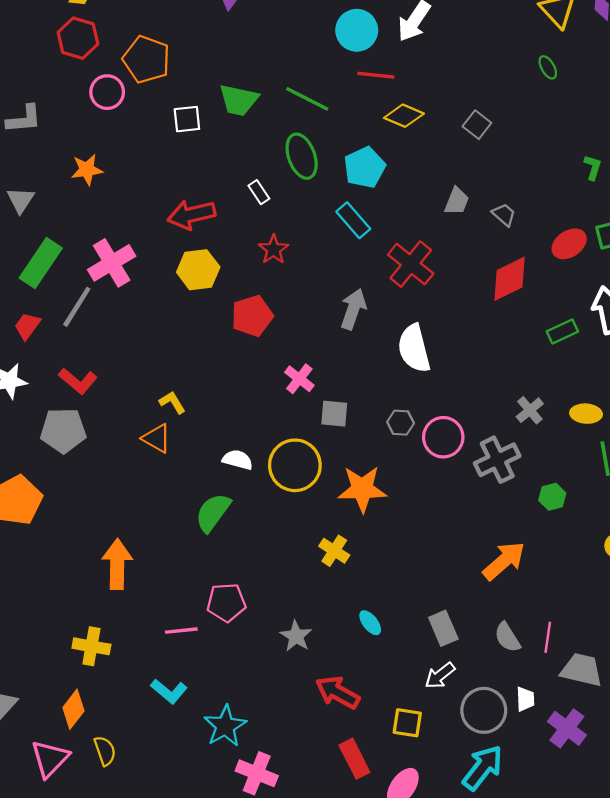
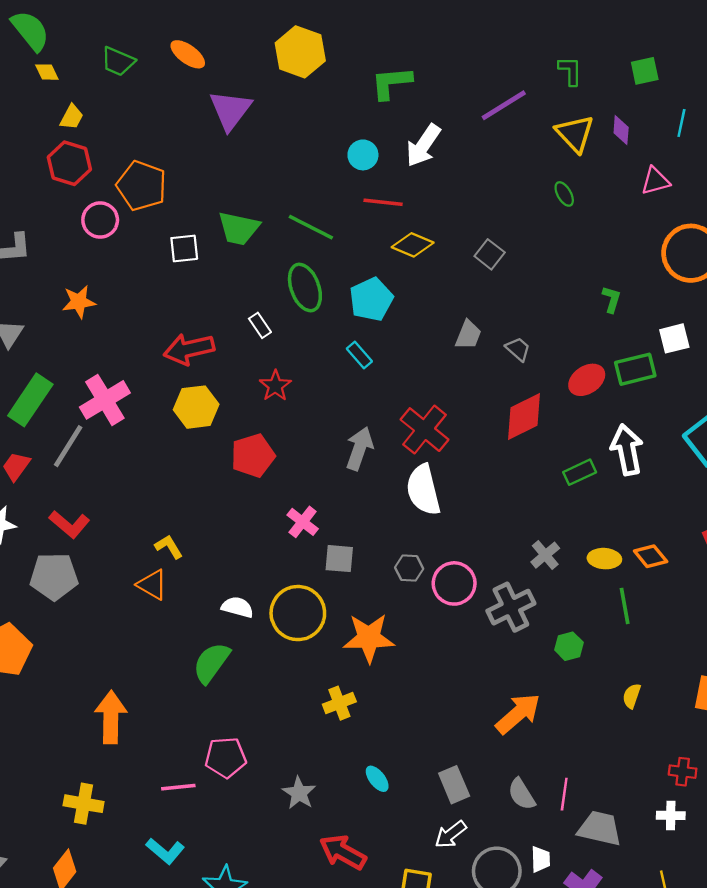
cyan circle: (357, 30) -> (363, 155), size x0.7
cyan rectangle: (353, 220) -> (359, 355), size x0.7
red cross: (411, 264) -> (425, 430), moved
yellow cross: (334, 551) -> (339, 703), turned 36

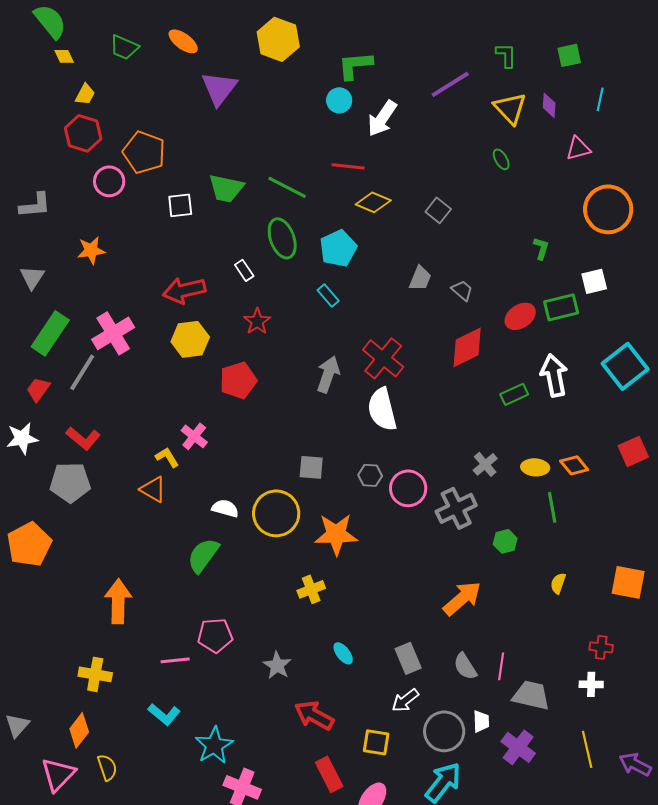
cyan circle: (363, 155) -> (339, 100), moved
pink cross: (303, 522) -> (194, 436), moved

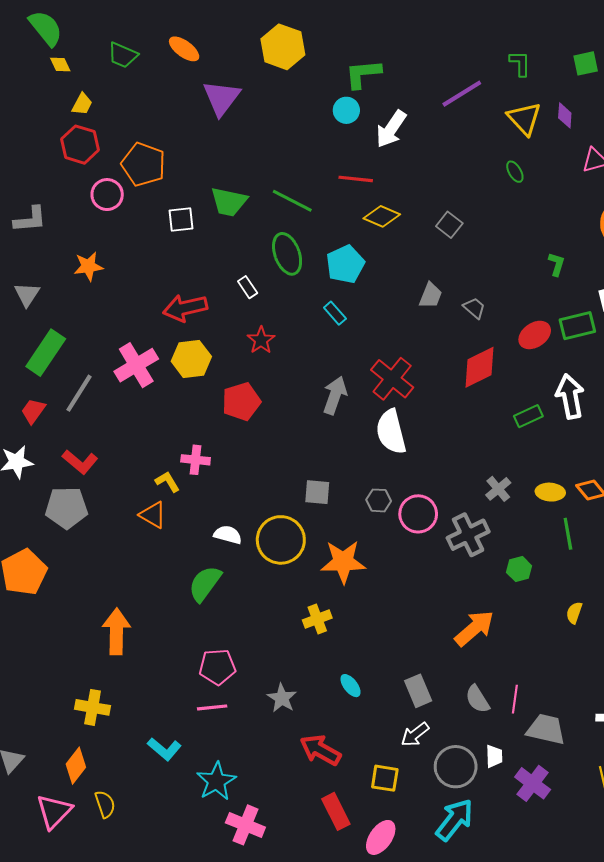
pink cross: (113, 333) -> (136, 365), moved
pink cross: (194, 436) -> (196, 460), turned -32
pink line: (175, 660) -> (212, 707), moved

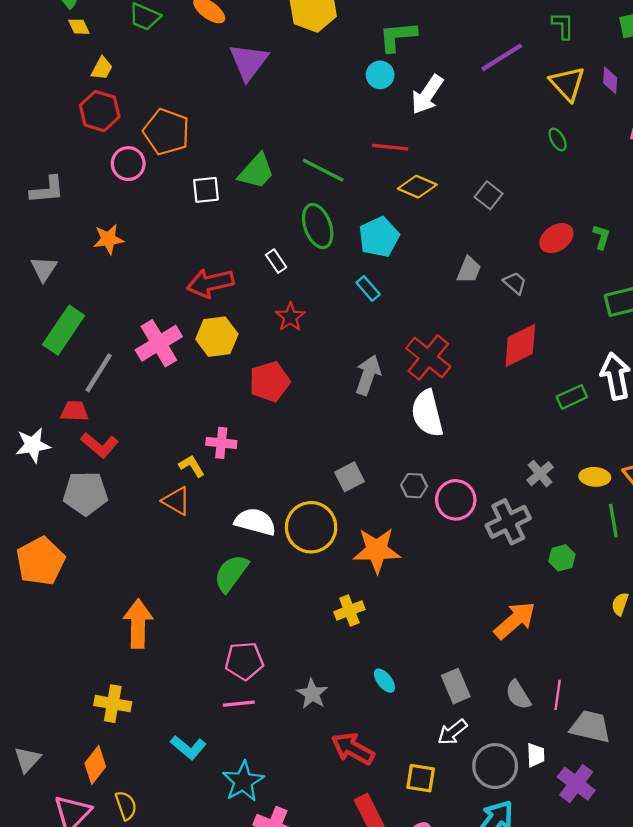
green trapezoid: (229, 202) -> (256, 171), turned -60
red ellipse: (535, 335) -> (556, 238), moved
red trapezoid: (33, 411) -> (74, 411), moved, turned 56
gray square: (317, 492) -> (349, 477), turned -32
white semicircle: (228, 535) -> (255, 522), size x1.4

